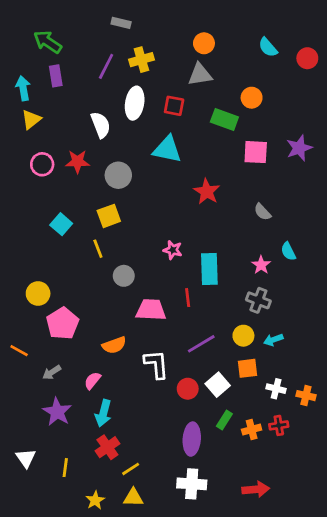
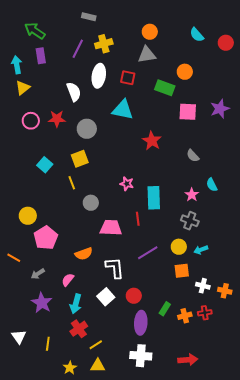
white square: (218, 385) -> (106, 297), moved
red circle: (188, 389) -> (134, 296), moved

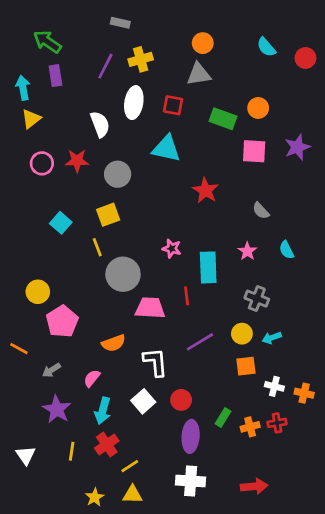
orange circle: (185, 72) -> (258, 108), moved
pink star: (192, 195) -> (247, 251), moved
gray circle: (91, 203) -> (123, 274), size x1.6
yellow line: (48, 344) -> (72, 451), moved

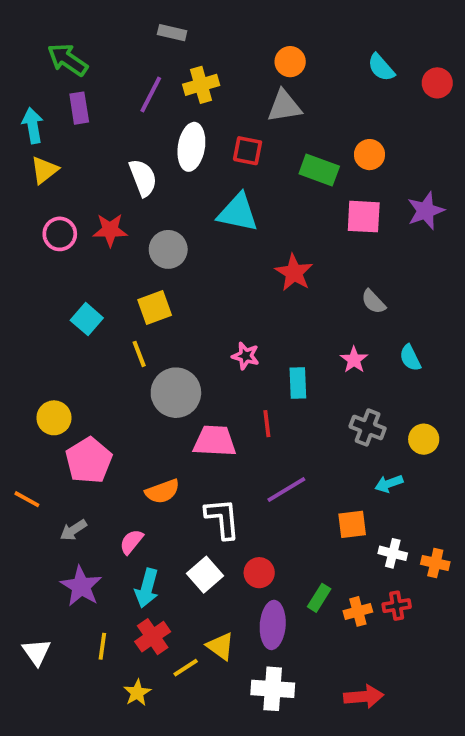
cyan rectangle: (208, 267) -> (298, 383), size x0.7
yellow circle: (242, 334) -> (424, 439), moved
yellow triangle: (132, 495) -> (220, 646), moved, turned 35
yellow star: (95, 497) -> (137, 693), moved

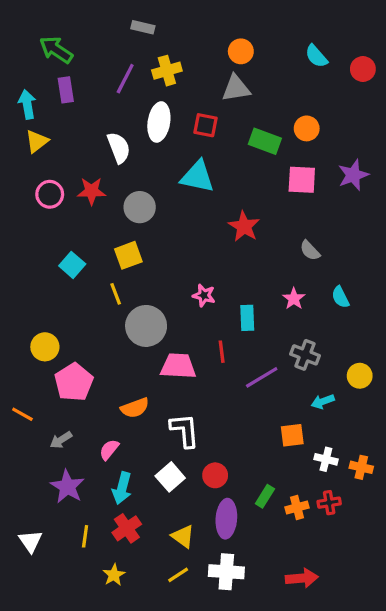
yellow circle: (424, 439) -> (360, 376), moved
purple line: (286, 489) -> (262, 377), moved
yellow line: (186, 668) -> (178, 575), moved

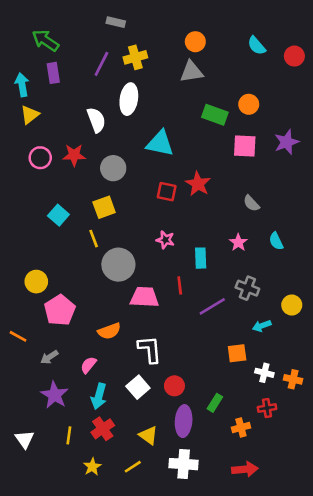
red square: (205, 125) -> (167, 192), moved
orange cross: (297, 507) -> (241, 428), moved
yellow line: (178, 575) -> (133, 467), moved

